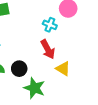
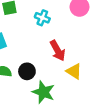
cyan cross: (50, 25) -> (42, 18), moved

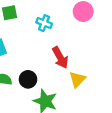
yellow triangle: (74, 71) -> (77, 79), turned 42

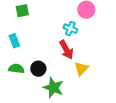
cyan cross: (44, 23) -> (70, 29), moved

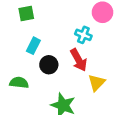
cyan rectangle: (14, 41) -> (33, 46), moved, turned 48
black circle: (38, 69) -> (49, 65), moved

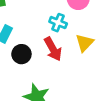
yellow triangle: (97, 83) -> (85, 43), moved

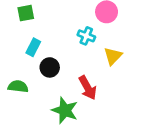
red arrow: (53, 49) -> (88, 88), moved

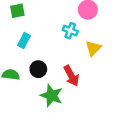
black circle: (50, 67) -> (38, 69), moved

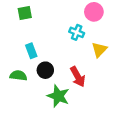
cyan rectangle: (24, 41) -> (31, 51), moved, turned -48

